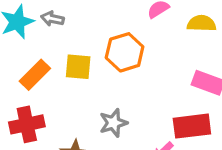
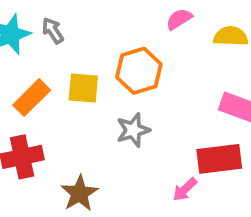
gray arrow: (52, 19) -> (53, 31), turned 45
gray star: (113, 123) -> (133, 130), moved

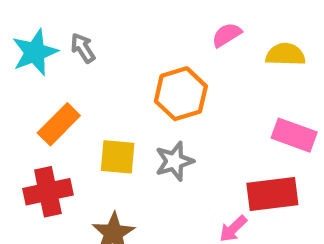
yellow square: (83, 88) -> (118, 157), moved

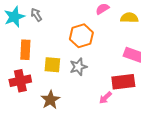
orange rectangle: (59, 124) -> (25, 50), turned -42

